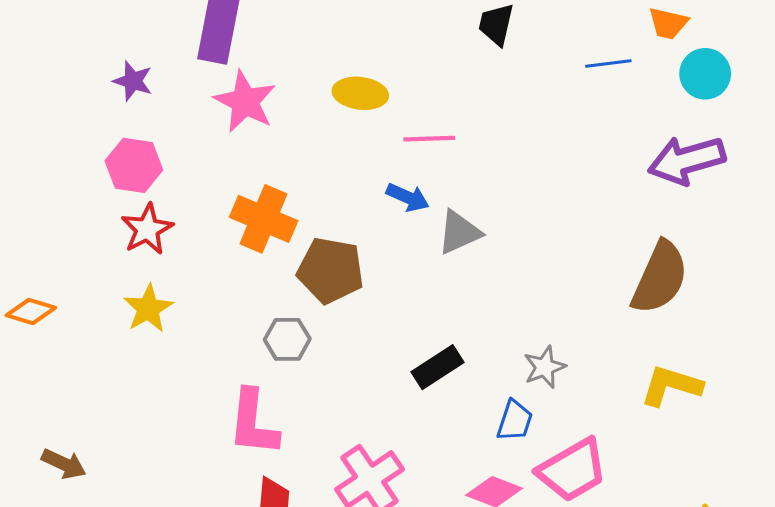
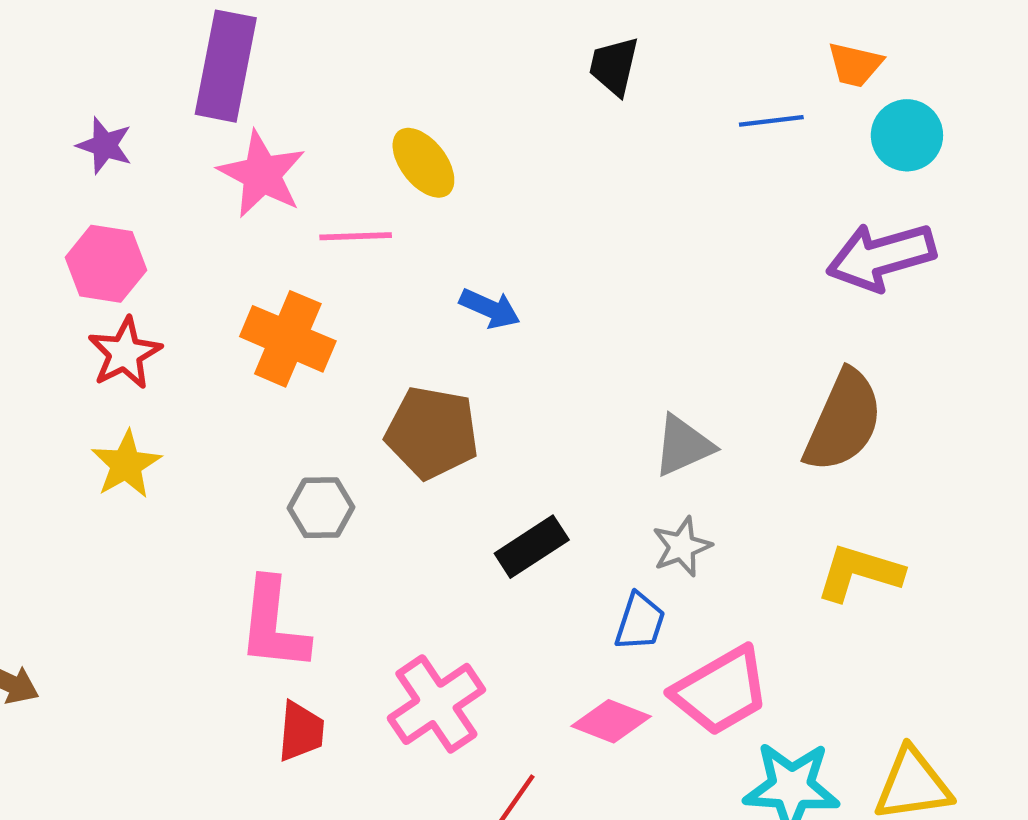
yellow ellipse: (360, 93) -> (423, 163), turned 45
pink line: (429, 139) -> (356, 236), moved
gray triangle: (459, 232) -> (683, 446), moved
brown pentagon: (330, 270) -> (432, 433), moved

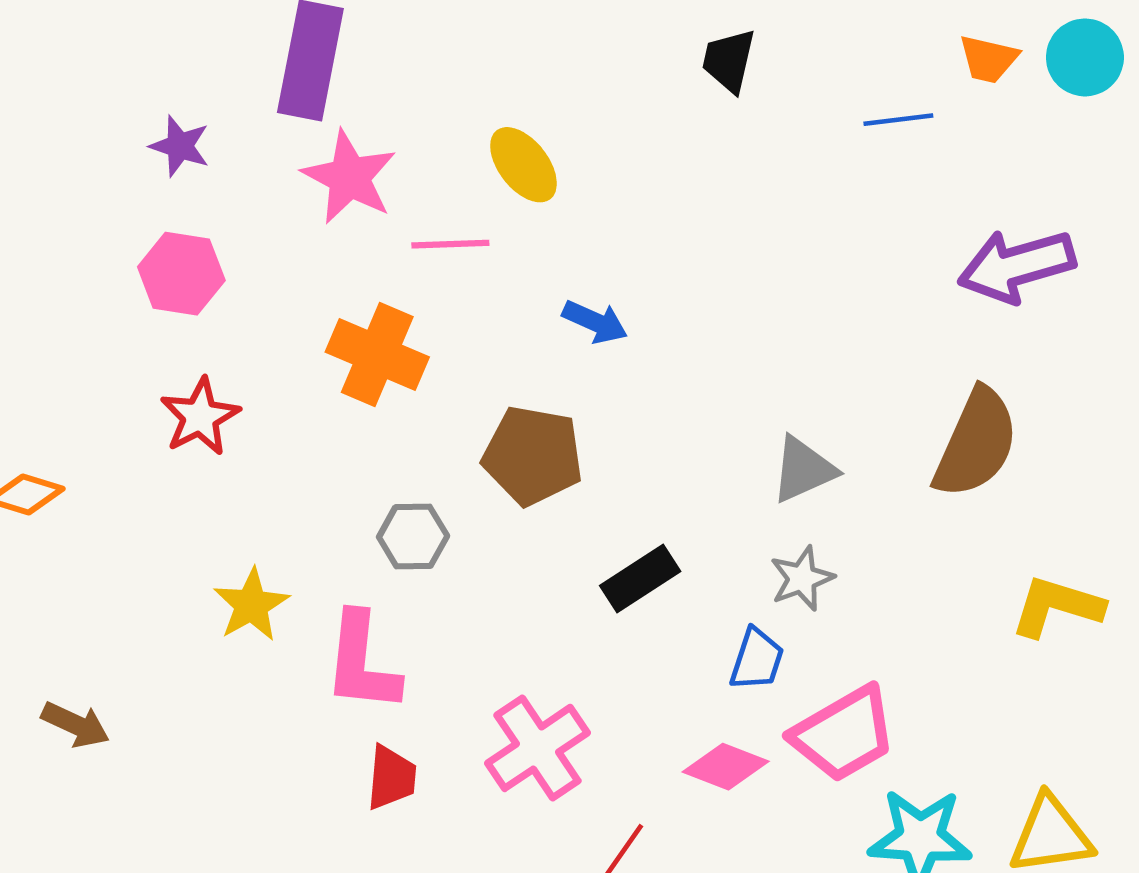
cyan circle: (907, 135) -> (1085, 57), moved
red star: (125, 353) -> (200, 417), moved
yellow star: (126, 464) -> (251, 605), moved
yellow L-shape: (859, 573) -> (1057, 606), moved

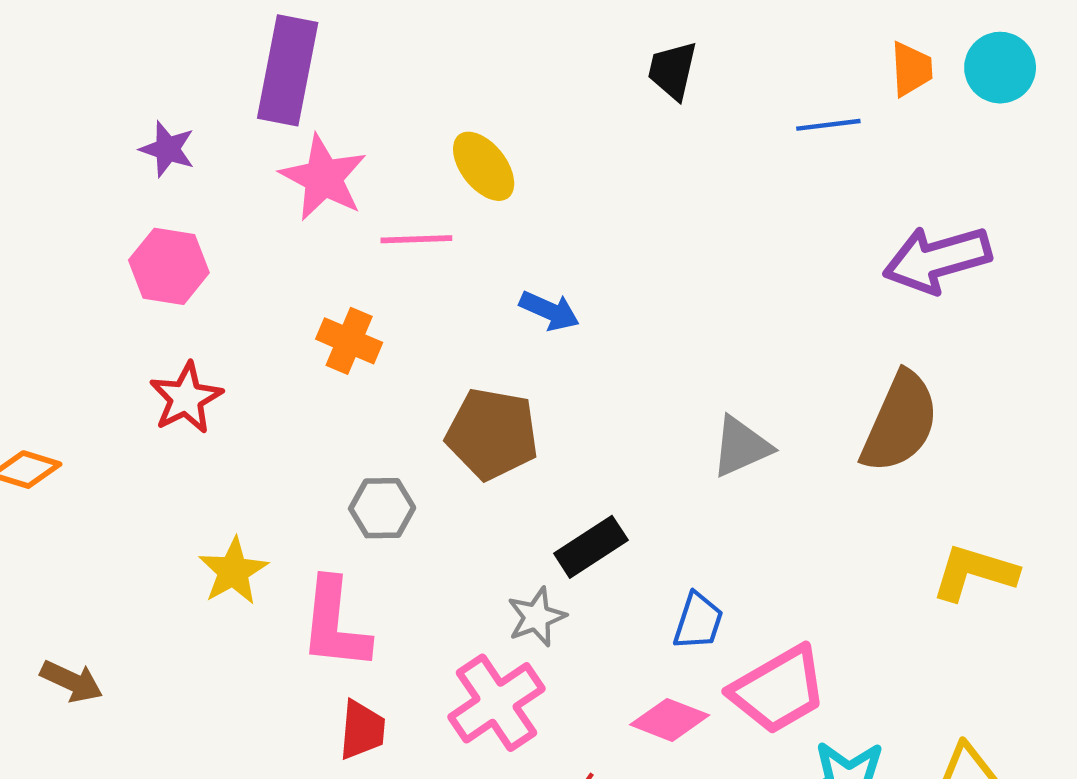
orange trapezoid: (989, 59) -> (911, 69), turned -106
orange cross: (377, 354) -> (349, 341), size x0.7
gray star: (802, 578) -> (537, 617), moved

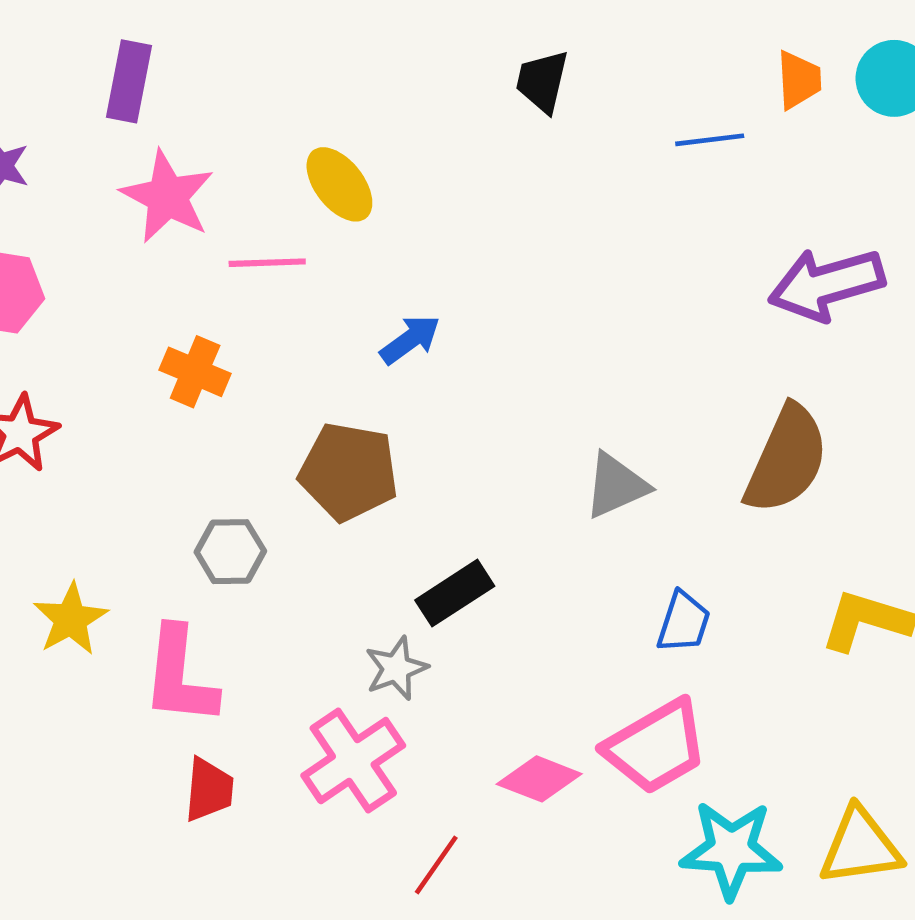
purple rectangle: (288, 70) -> (129, 81), size x0.7
blue arrow: (549, 311) -> (410, 340), turned -60
blue trapezoid: (698, 621) -> (684, 622), moved

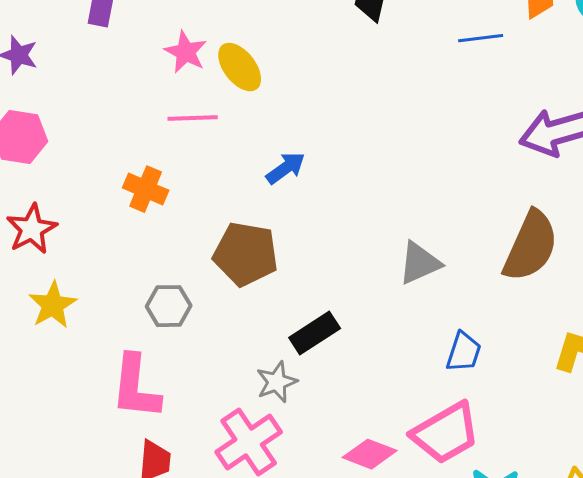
pink star: (167, 197) -> (186, 52), moved, size x0.7
yellow star: (71, 619) -> (53, 305), moved

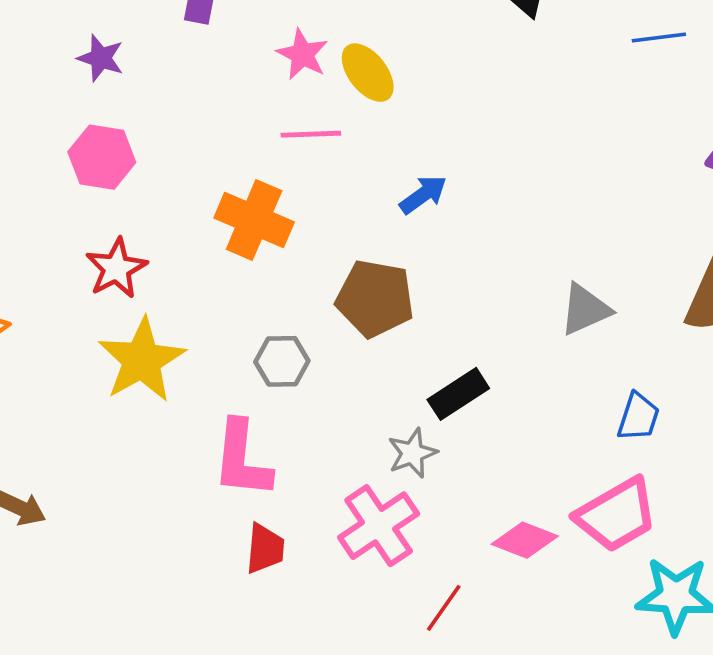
orange cross: (146, 189) -> (254, 220), size x1.4
yellow star: (53, 305) -> (142, 360), size x1.5

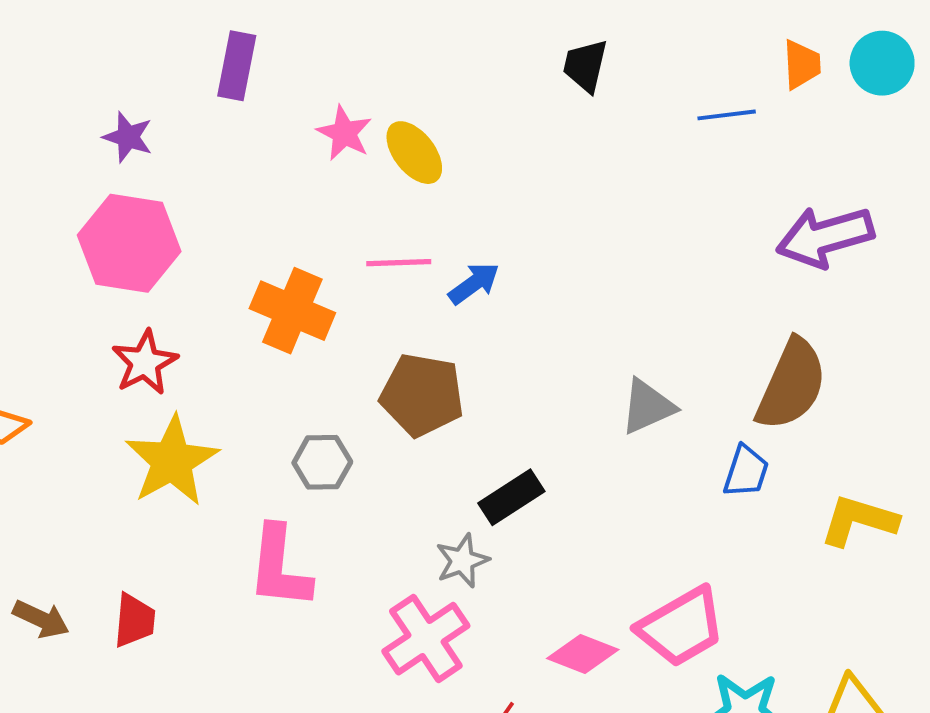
pink line: (311, 134) -> (399, 263), moved
pink hexagon: (102, 157) -> (129, 243), size x1.4
blue trapezoid: (638, 417) -> (746, 471), moved
red trapezoid: (265, 549) -> (134, 620), moved

